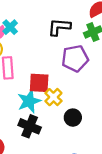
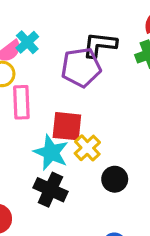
purple pentagon: (75, 58) -> (81, 67), moved
cyan star: (29, 101) -> (51, 153), turned -30

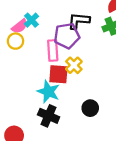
pink rectangle: (21, 102) -> (53, 50), moved
yellow cross: (87, 148) -> (74, 65), moved

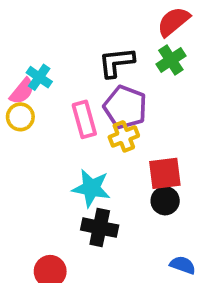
purple pentagon: (67, 36) -> (125, 107), moved, turned -30
yellow cross: (74, 65) -> (124, 136), turned 35
red square: (58, 74) -> (165, 173), moved

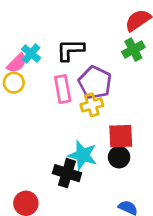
black L-shape: (116, 62) -> (70, 50), moved
cyan star: (91, 188) -> (83, 155), moved

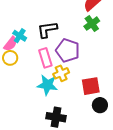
yellow cross: (92, 105) -> (61, 73), moved
cyan star: (83, 155) -> (47, 85), moved
black circle: (119, 157) -> (100, 105), moved

